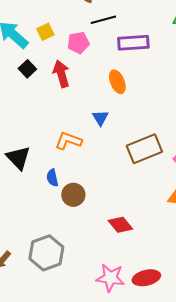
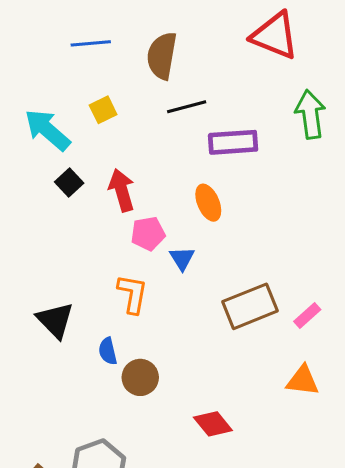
yellow square: (45, 32) -> (103, 110), moved
pink pentagon: (78, 43) -> (148, 234), moved
orange L-shape: (68, 141) -> (132, 294), turned 80

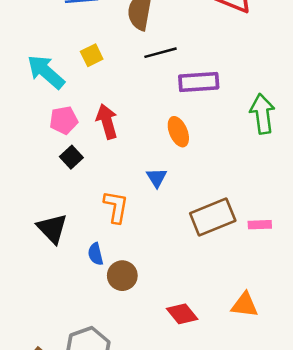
green arrow: (310, 114) -> (262, 114), moved
black square: (69, 183) -> (71, 157), moved
pink pentagon: (148, 234) -> (64, 120), moved
pink rectangle: (307, 316) -> (260, 225), turned 40
orange triangle: (303, 381) -> (245, 305), moved

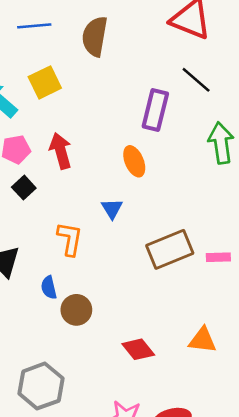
black line: (160, 53) -> (196, 80), moved, turned 56
yellow square: (92, 55) -> (45, 82), size x1.4
purple rectangle: (199, 82) -> (155, 110), turned -72

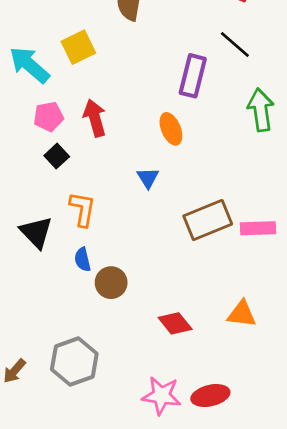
orange L-shape: (70, 239) -> (83, 209), moved
pink rectangle: (218, 257) -> (258, 228), size x1.4

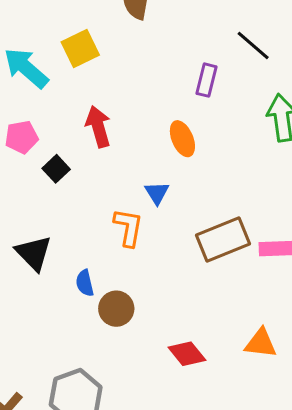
purple rectangle: (193, 76) -> (207, 80), size x0.7
pink pentagon: (48, 117) -> (22, 137), moved
orange L-shape: (83, 209) -> (128, 227), moved

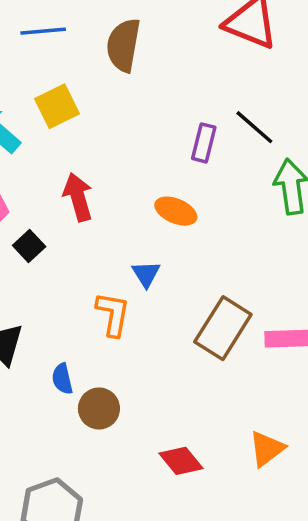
black line: (253, 45) -> (254, 127), moved
orange ellipse: (182, 139) -> (176, 211), turned -44
brown rectangle: (223, 239) -> (223, 328), turned -36
orange triangle: (261, 343) -> (267, 449), turned -44

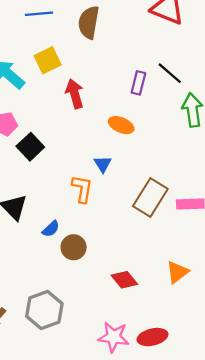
red arrow: (78, 197) -> (75, 94), moved
black square: (29, 246) -> (30, 147), size x1.4
blue semicircle: (62, 379) -> (51, 229), turned -120

